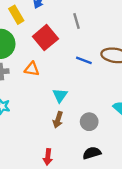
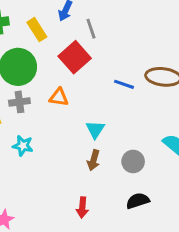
gray line: (77, 21) -> (91, 29), moved

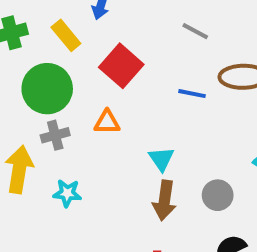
gray line: (91, 29) -> (195, 31), moved, turned -36
brown arrow: (94, 160) -> (164, 200), size x1.4

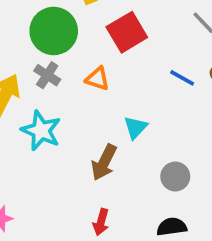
gray cross: (55, 135) -> (47, 75), turned 30
cyan star: (67, 193) -> (41, 131), size x1.5
brown arrow: (164, 200) -> (104, 162), moved

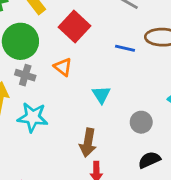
orange triangle: (97, 79) -> (63, 67), turned 36
brown arrow: (104, 162) -> (88, 143), moved

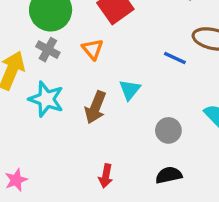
blue line: (125, 48) -> (175, 58), moved
brown arrow: (88, 143) -> (95, 107), moved

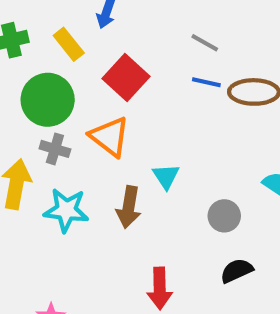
orange triangle: (93, 49) -> (110, 137), size x1.5
blue line: (175, 58) -> (206, 82), moved
red arrow: (106, 176) -> (160, 288), size x1.4

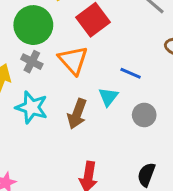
blue line: (206, 82) -> (131, 73), moved
gray circle: (224, 216) -> (144, 115), moved
black semicircle: (237, 271) -> (146, 175), turned -55

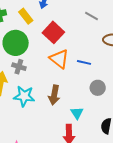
orange triangle: (73, 60) -> (59, 59), moved
cyan triangle: (108, 97) -> (77, 113), moved

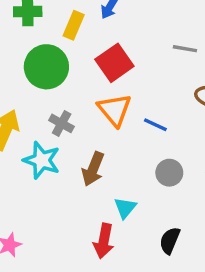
yellow rectangle: (26, 16) -> (74, 25), turned 49
gray line: (91, 16) -> (185, 49), turned -32
gray cross: (19, 67) -> (62, 123), moved

